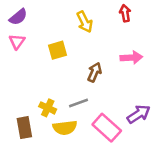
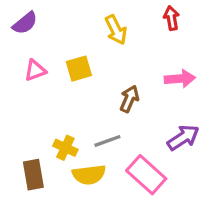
pink triangle: (17, 42) -> (35, 70), moved, turned 35
purple arrow: (139, 114) -> (183, 138), moved

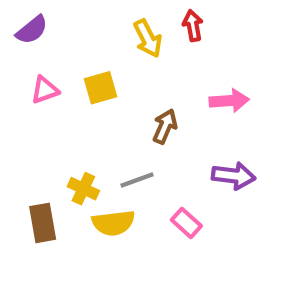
red arrow: (171, 18) -> (193, 26), moved
purple arrow: (183, 138) -> (234, 176), turned 40
pink rectangle: (146, 175) -> (186, 223), size x0.6

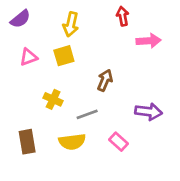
yellow arrow: (148, 38) -> (71, 24), moved, turned 40
pink arrow: (229, 101) -> (149, 41), moved
yellow cross: (83, 189) -> (53, 99), moved

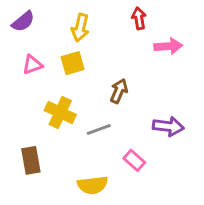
yellow cross: (53, 99) -> (60, 113), size x1.4
yellow semicircle: (72, 142) -> (93, 185), moved

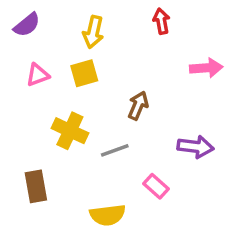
pink arrow: (168, 46) -> (206, 68), moved

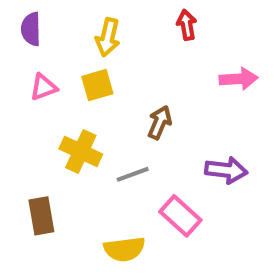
purple semicircle: (27, 25) -> (31, 29), turned 128
pink rectangle: (156, 186) -> (180, 216), size x1.4

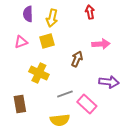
purple semicircle: (31, 29) -> (28, 14), moved
pink arrow: (239, 79) -> (101, 44), moved
gray line: (133, 174) -> (65, 94), moved

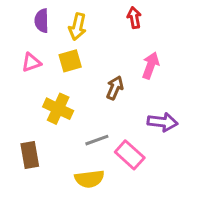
pink arrow: (101, 44) -> (151, 65), turned -66

